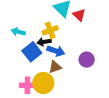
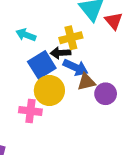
purple circle: (87, 60) -> (106, 94), moved
brown triangle: (55, 67) -> (86, 82), moved
yellow circle: (43, 83) -> (49, 90), moved

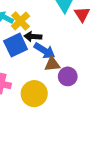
yellow cross: (71, 38) -> (20, 21), moved, turned -36
yellow circle: (49, 90) -> (34, 94), moved

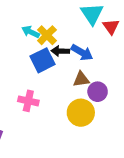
blue arrow: (44, 51) -> (82, 52), moved
yellow circle: (34, 94) -> (81, 113), moved

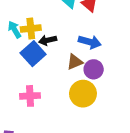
cyan arrow: (31, 32) -> (14, 30), turned 48
yellow cross: (47, 35) -> (31, 29), turned -36
blue arrow: (82, 52) -> (90, 42), moved

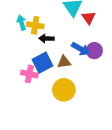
blue square: (33, 54) -> (43, 63), moved
purple circle: (94, 69) -> (94, 51), moved
pink cross: (30, 96) -> (29, 74), moved

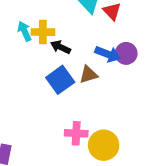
black arrow: (46, 38) -> (61, 47), turned 32
pink cross: (29, 74) -> (76, 133), moved
yellow circle: (64, 90) -> (104, 145), moved

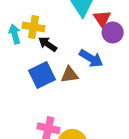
cyan arrow: (24, 31) -> (15, 34), moved
purple circle: (126, 53) -> (113, 32), moved

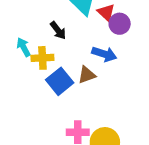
yellow cross: (34, 27) -> (42, 58), moved
black arrow: (48, 44) -> (58, 30), moved, turned -150

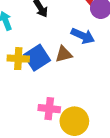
yellow cross: (42, 58) -> (18, 59), moved

